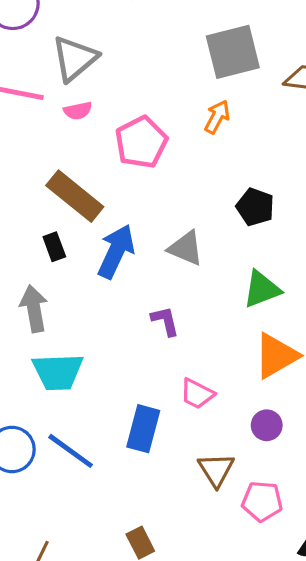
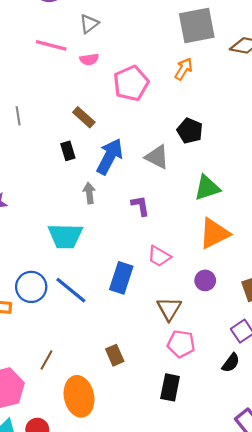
gray triangle: (75, 58) -> (89, 24), size x0.6
brown rectangle: (75, 196) -> (84, 117), size x0.6
black pentagon: (255, 207) -> (190, 131), moved
gray arrow: (34, 309) -> (89, 193), moved, size x0.7
pink pentagon: (262, 501) -> (181, 344), moved

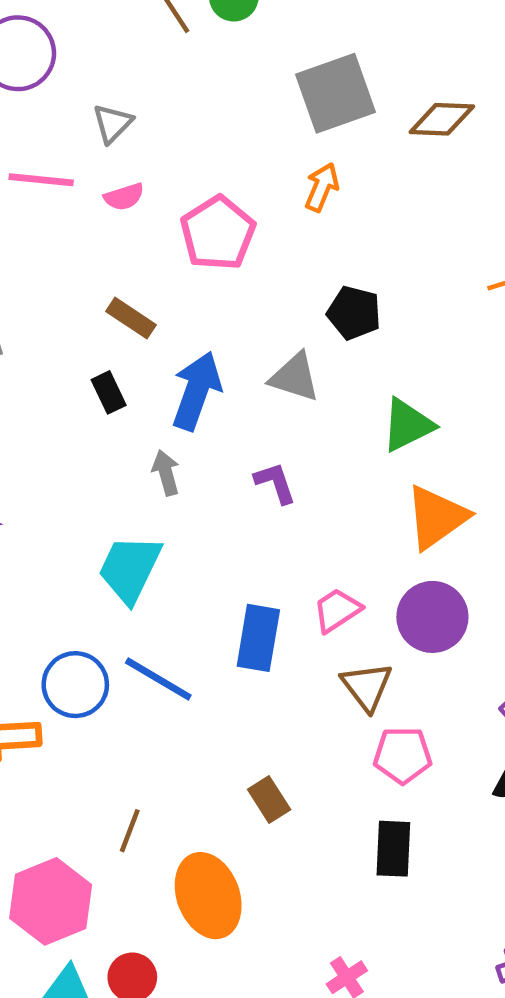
cyan trapezoid: (65, 236) -> (130, 569), turned 123
pink trapezoid: (159, 256) -> (337, 610), moved, turned 125
purple circle: (205, 280) -> (432, 617), size x1.6

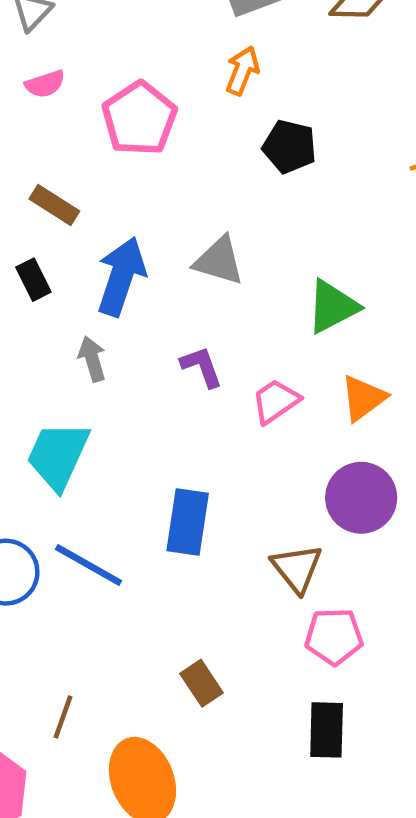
black pentagon: (354, 313) -> (289, 147), moved
orange triangle: (437, 517) -> (363, 398), size x0.7
pink trapezoid: (337, 610) -> (276, 401), moved

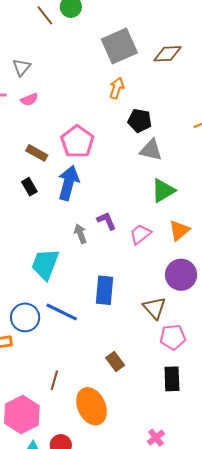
pink pentagon: (139, 118) -> (77, 142), moved
gray triangle: (219, 261) -> (151, 150), moved
gray arrow: (92, 359) -> (80, 234), moved

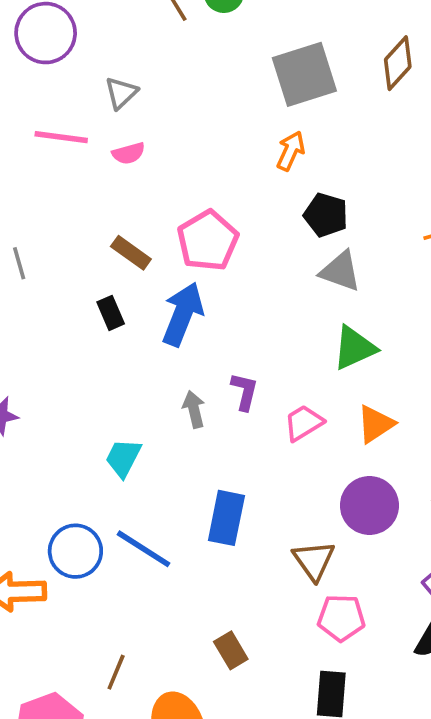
brown diamond: (167, 54) -> (398, 63), moved, turned -52
purple L-shape: (107, 221) -> (245, 391), turned 30
cyan trapezoid: (45, 264) -> (123, 458), size x0.7

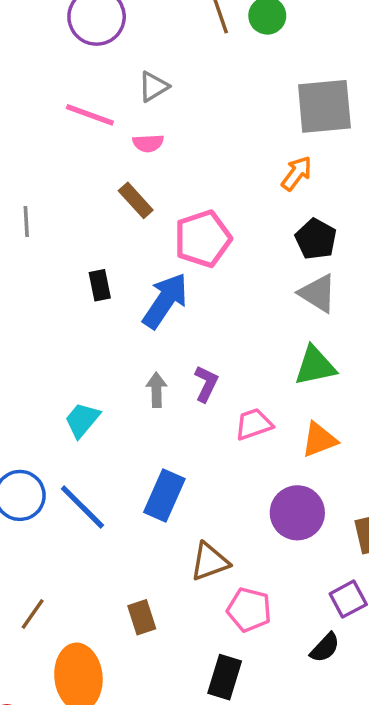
brown rectangle: (131, 253) -> (136, 200), moved
brown triangle: (314, 561) -> (210, 562), moved, turned 33

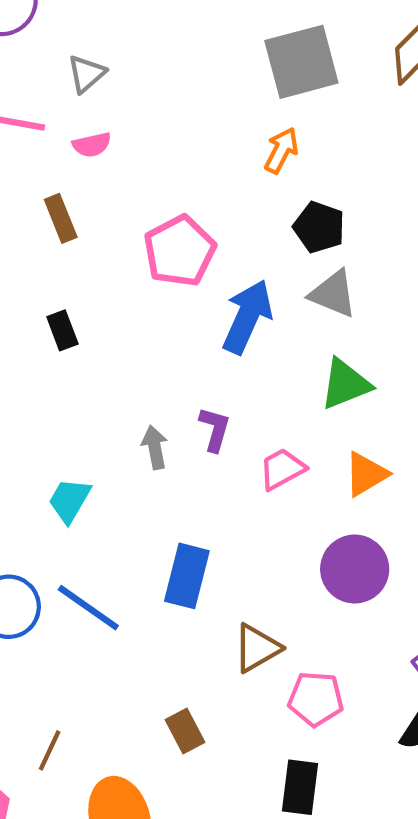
brown rectangle: (136, 200) -> (61, 218), moved, turned 30
blue arrow: (165, 301) -> (247, 317), moved

